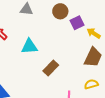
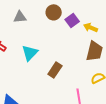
cyan triangle: (29, 46) -> (30, 53), turned -30

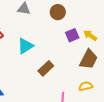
purple square: (72, 20) -> (72, 35), moved

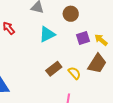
cyan triangle: (25, 46) -> (47, 34), moved
yellow semicircle: (86, 86) -> (74, 73), moved, turned 56

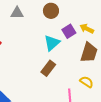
cyan triangle: (47, 34) -> (52, 43), moved
yellow semicircle: (74, 73) -> (87, 82), moved

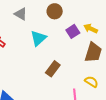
gray triangle: (17, 13) -> (21, 14), turned 32
cyan triangle: (52, 43) -> (38, 38), moved

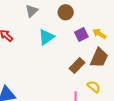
gray triangle: (21, 14) -> (32, 11), turned 40
brown rectangle: (53, 69) -> (77, 65), moved

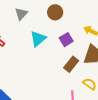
purple square: (81, 35) -> (66, 40), moved

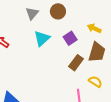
gray triangle: (21, 14) -> (32, 13), moved

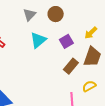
yellow arrow: (94, 28) -> (91, 33), turned -72
yellow semicircle: (95, 82) -> (89, 86), turned -64

